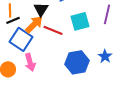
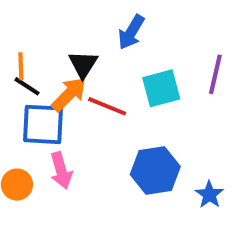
black line: (13, 20) -> (27, 86), turned 56
blue square: (21, 39) -> (43, 124), turned -30
blue star: (105, 56) -> (209, 195), moved

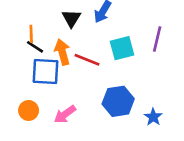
black triangle: (83, 64) -> (71, 18), moved
orange arrow: (69, 94) -> (62, 52), turned -60
pink arrow: (61, 170) -> (65, 114), moved, turned 70

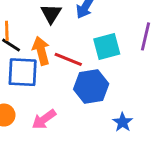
blue hexagon: (118, 101) -> (91, 86), moved
blue star: (153, 117) -> (123, 122), moved

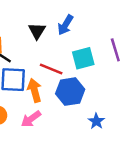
purple line: (145, 36) -> (115, 50), turned -30
orange arrow: (41, 51) -> (35, 90), moved

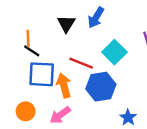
cyan square: (83, 58) -> (114, 52), turned -30

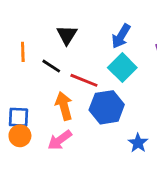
blue arrow: (96, 18) -> (121, 36), moved
black line: (32, 51) -> (51, 66), moved
blue square: (42, 74) -> (19, 117), moved, size x0.7

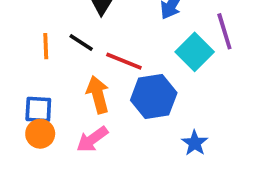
orange line: (23, 52) -> (46, 46), moved
cyan square: (122, 68) -> (195, 52), moved

